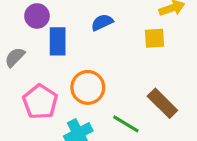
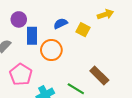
yellow square: (154, 38) -> (83, 30), moved, turned 32
orange circle: (88, 87) -> (51, 50), moved

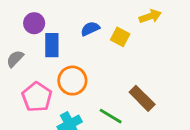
orange circle: (51, 50) -> (72, 81), moved

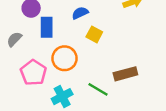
yellow square: (120, 37) -> (94, 34), moved
brown rectangle: (142, 98) -> (125, 74), turned -60

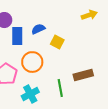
blue semicircle: (80, 13) -> (38, 29), moved
green line: (98, 89) -> (60, 88), turned 48

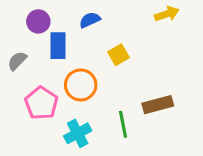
blue semicircle: (38, 29) -> (90, 20), moved
yellow square: (57, 42) -> (118, 55), turned 32

